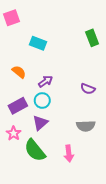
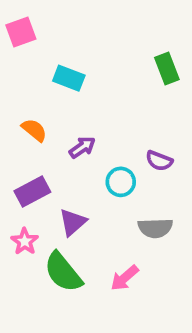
cyan circle: (42, 100) -> (121, 182), moved
pink arrow: (69, 154) -> (125, 278), turned 56

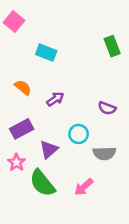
pink square: (21, 32) -> (14, 21), turned -30
cyan circle: (121, 182) -> (79, 134), moved

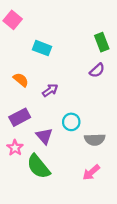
purple semicircle: (107, 108) -> (97, 70), moved, turned -63
purple triangle: (49, 149) -> (44, 136), turned -30
pink arrow: (84, 187) -> (91, 172), moved

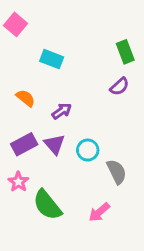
purple triangle: (44, 136) -> (54, 144), moved
gray semicircle: (95, 140) -> (117, 172), turned -114
pink arrow: (91, 172) -> (99, 212), moved

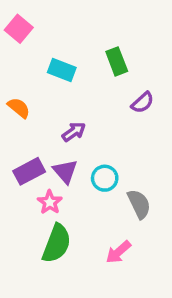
green rectangle: (125, 52) -> (117, 61), moved
orange semicircle: (26, 98) -> (19, 108), moved
pink star: (18, 182) -> (50, 202), moved
green semicircle: (47, 205) -> (57, 243), turned -120

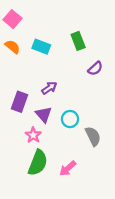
orange semicircle: (19, 108) -> (13, 47), moved
purple rectangle: (29, 171) -> (19, 102), moved, turned -42
pink arrow: (118, 252) -> (68, 168), moved

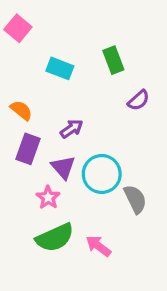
orange semicircle: (13, 47) -> (21, 110), moved
cyan circle: (70, 119) -> (102, 174), size x1.5
green semicircle: (38, 163) -> (55, 238), turned 45
pink arrow: (68, 168) -> (98, 246), turned 78

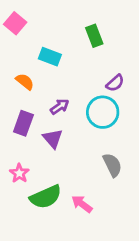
green rectangle: (113, 60) -> (94, 36), moved
orange semicircle: (21, 110) -> (25, 82), moved
cyan circle: (102, 174) -> (103, 112), moved
pink star: (48, 197) -> (19, 173), moved

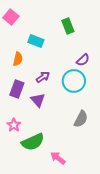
orange semicircle: (25, 82) -> (18, 59), turned 64
gray semicircle: (112, 165) -> (81, 119), turned 54
pink arrow: (82, 204) -> (58, 158), moved

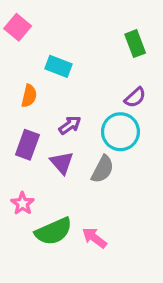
green rectangle: (68, 26) -> (135, 44), moved
gray semicircle: (81, 119) -> (103, 169), moved
pink arrow: (58, 158) -> (94, 238), moved

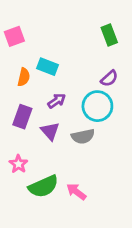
pink square: (18, 27) -> (14, 36), moved, turned 30
cyan rectangle: (58, 66) -> (47, 67), moved
gray semicircle: (103, 169) -> (83, 136), turned 50

